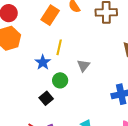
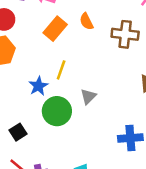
green circle: (60, 80) -> (57, 111), size x1.5
black square: (46, 98) -> (18, 132), moved

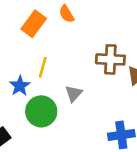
brown cross: (125, 34) -> (110, 59), moved

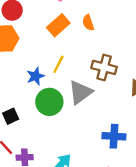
brown cross: (110, 59) -> (104, 67), moved
gray triangle: (74, 94) -> (80, 92), size x1.6

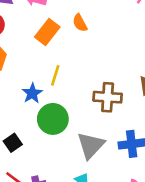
brown cross: (104, 67) -> (108, 97), moved
gray triangle: (80, 92) -> (91, 145), moved

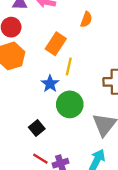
orange semicircle: (80, 23) -> (86, 19), turned -126
orange rectangle: (47, 32) -> (56, 44), moved

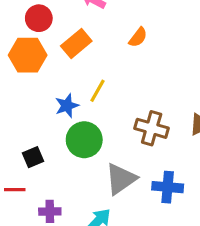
orange rectangle: (56, 44) -> (76, 43), moved
red line: (40, 159) -> (15, 190), moved, turned -49

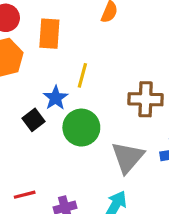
orange rectangle: (76, 43) -> (49, 34), turned -32
black square: (33, 157) -> (33, 120), moved

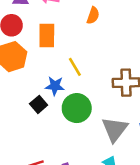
yellow line: (82, 75) -> (75, 67), turned -42
blue star: (56, 98) -> (55, 86), turned -30

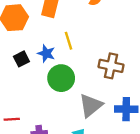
black square: (39, 104) -> (21, 59), moved

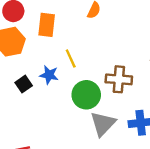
green circle: (61, 78) -> (86, 95), moved

